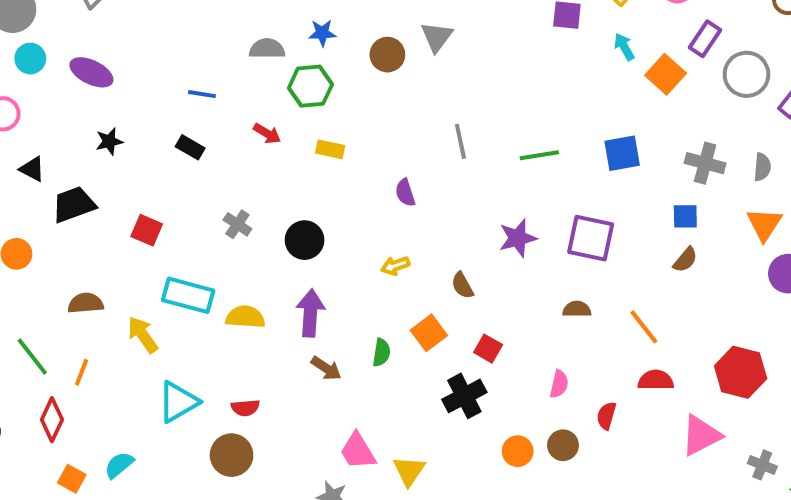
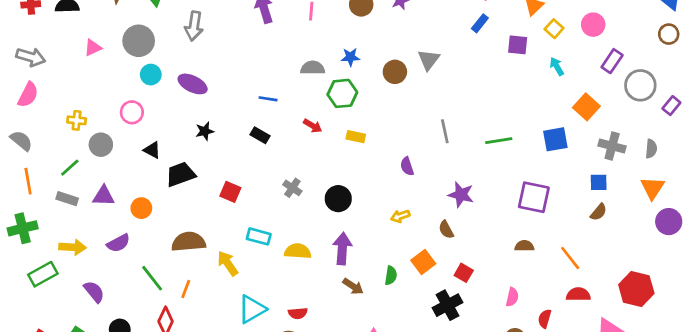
orange square: (666, 74) -> (586, 107), moved
purple star: (518, 238) -> (461, 195), moved, turned 30
cyan rectangle: (188, 295) -> (259, 236), size x0.7
brown semicircle: (86, 303) -> (189, 242), size x1.4

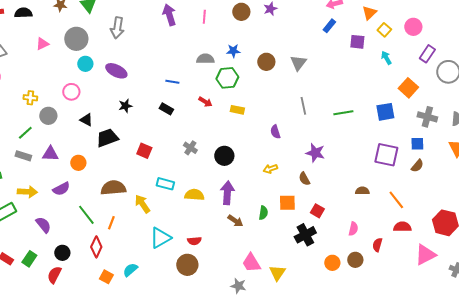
gray triangle: (429, 60) -> (298, 63), moved
purple square: (534, 197) -> (386, 155), moved
orange square: (423, 262) -> (287, 203), turned 36

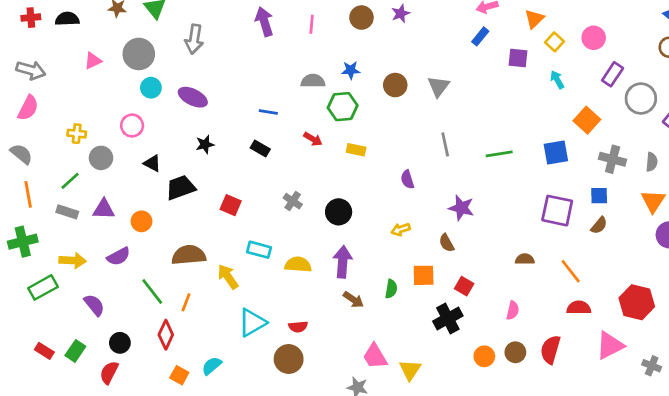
red semicircle: (377, 245) -> (550, 350), moved, size x1.5

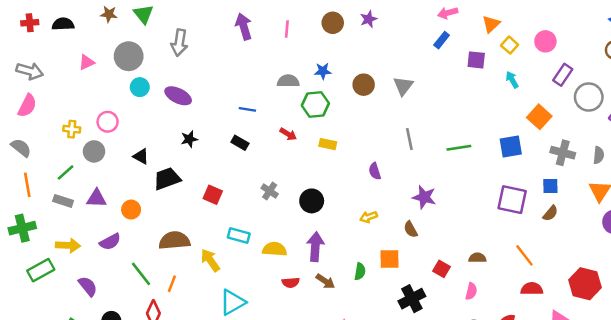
pink circle: (132, 126) -> (108, 122), moved
brown semicircle: (525, 259) -> (477, 258), moved
red square: (464, 286) -> (442, 269), moved
red semicircle: (298, 327) -> (291, 283), moved

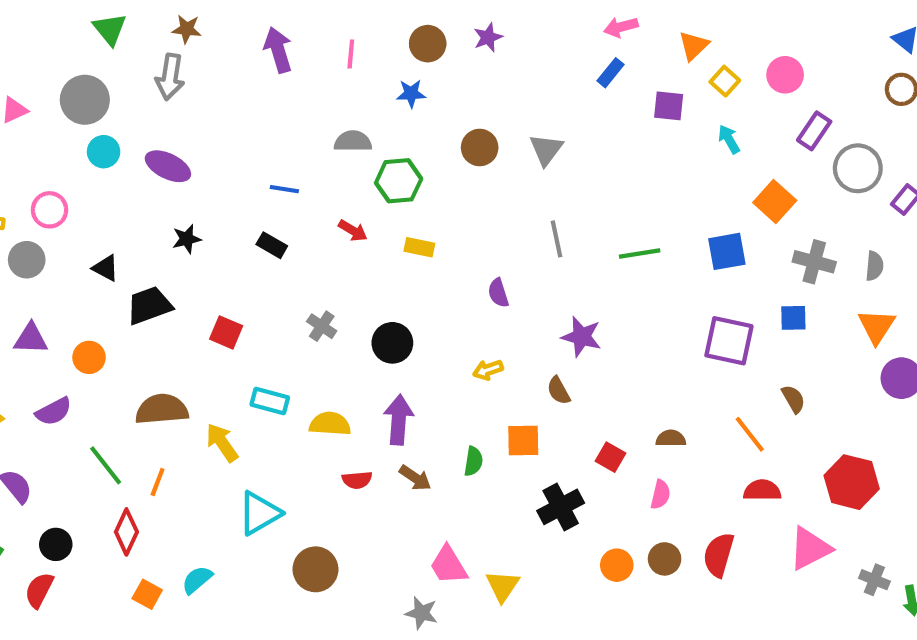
brown star: (109, 14) -> (187, 29), moved
blue star: (323, 71) -> (411, 93), moved
brown semicircle: (550, 213) -> (793, 399), moved, turned -70

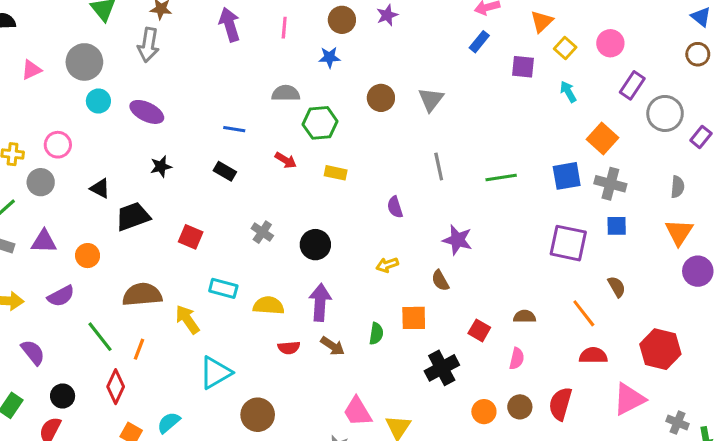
gray cross: (814, 262) -> (610, 184), moved

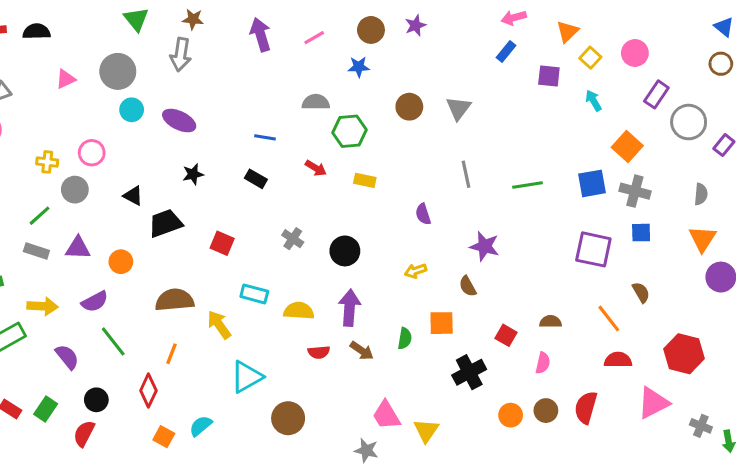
pink line: (284, 28) -> (314, 38), turned 55
green line: (100, 337) -> (113, 341), moved

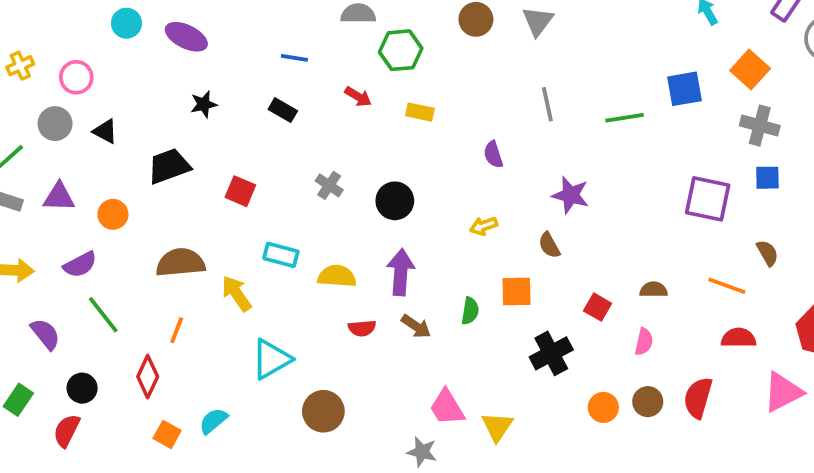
yellow cross: (47, 162) -> (20, 66), moved, turned -30
blue square: (592, 183) -> (684, 89), moved
black triangle: (133, 196) -> (105, 131), moved
orange line: (609, 318) -> (727, 286), turned -32

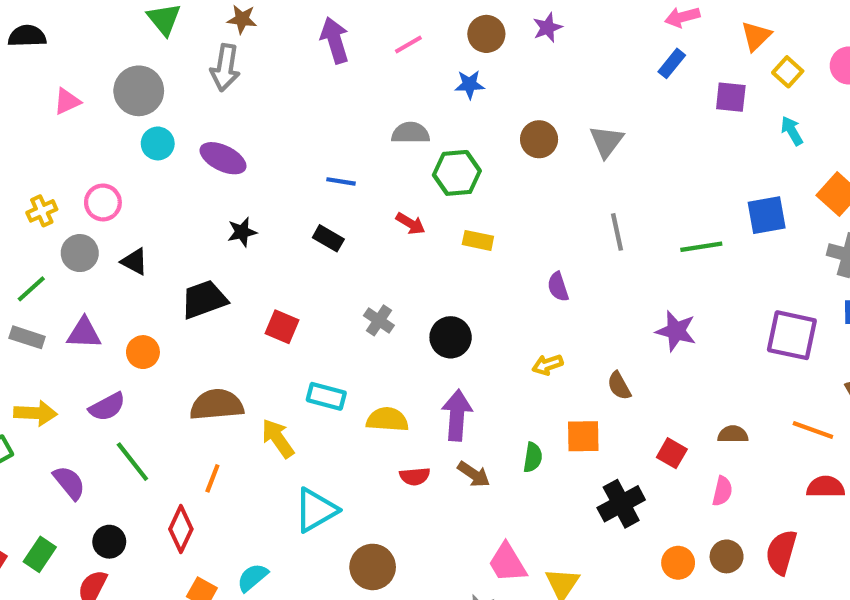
yellow cross: (20, 66) -> (42, 211), moved
purple star: (571, 195) -> (676, 331), moved

